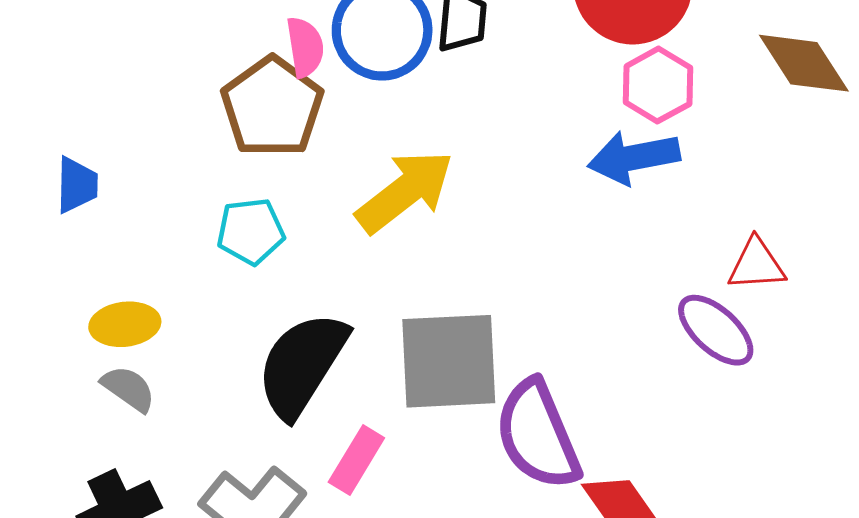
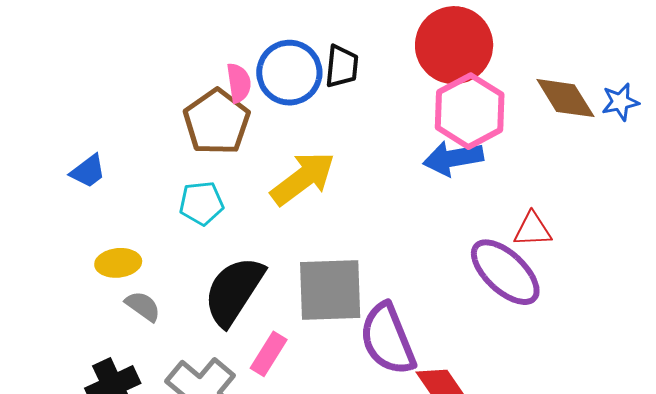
pink hexagon: (658, 85) -> (470, 111), size x1.5
blue trapezoid: (77, 185) -> (88, 171), turned 51
purple ellipse: (716, 330) -> (505, 272), size x1.4
gray semicircle: (128, 389) -> (143, 306), moved

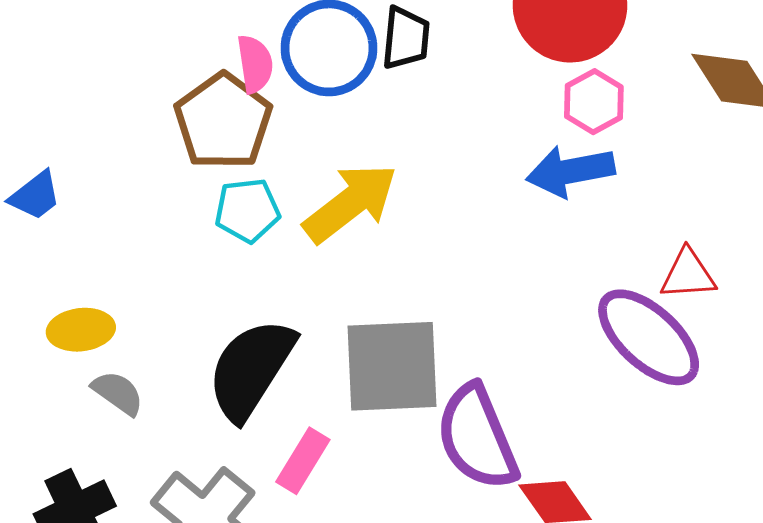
pink hexagon: (470, 111) -> (594, 102), size x0.6
cyan pentagon: (201, 203) -> (247, 210), moved

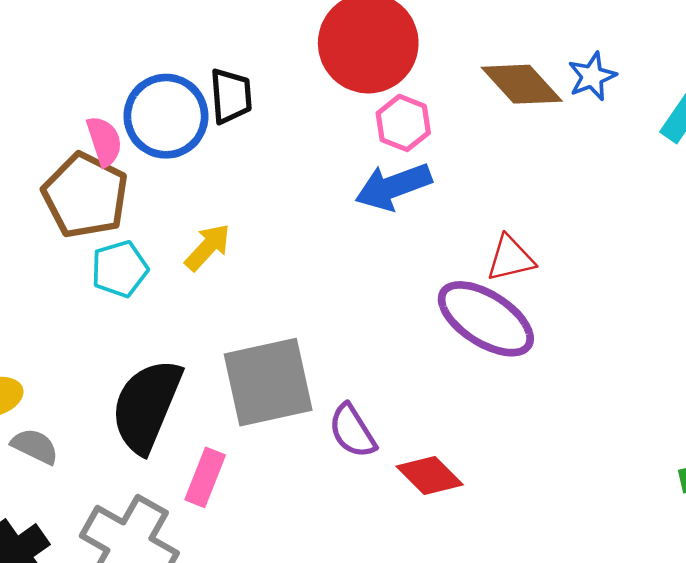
yellow arrow: (350, 203) -> (208, 247), size x0.6
purple semicircle: (477, 437) -> (352, 431), size x0.6

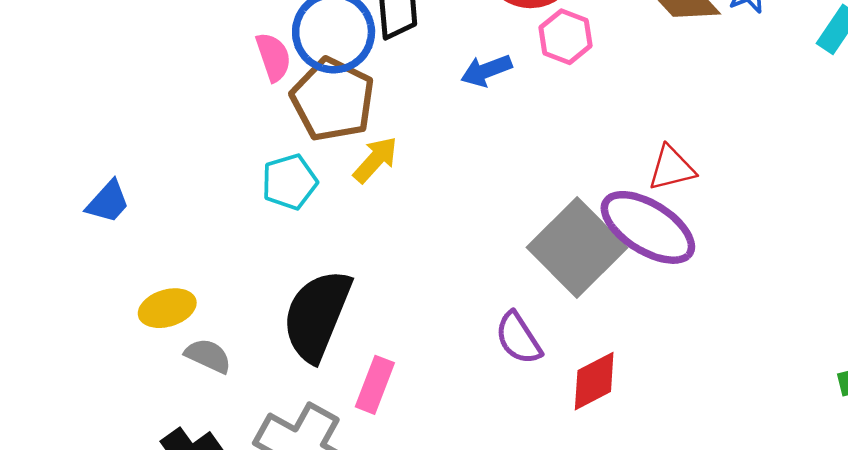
blue arrow: (393, 187) -> (486, 71), moved, size x0.7
brown pentagon: (85, 195) -> (333, 100), moved
gray square: (268, 382) -> (577, 247), moved, turned -32
red diamond: (430, 475) -> (594, 381), turned -72

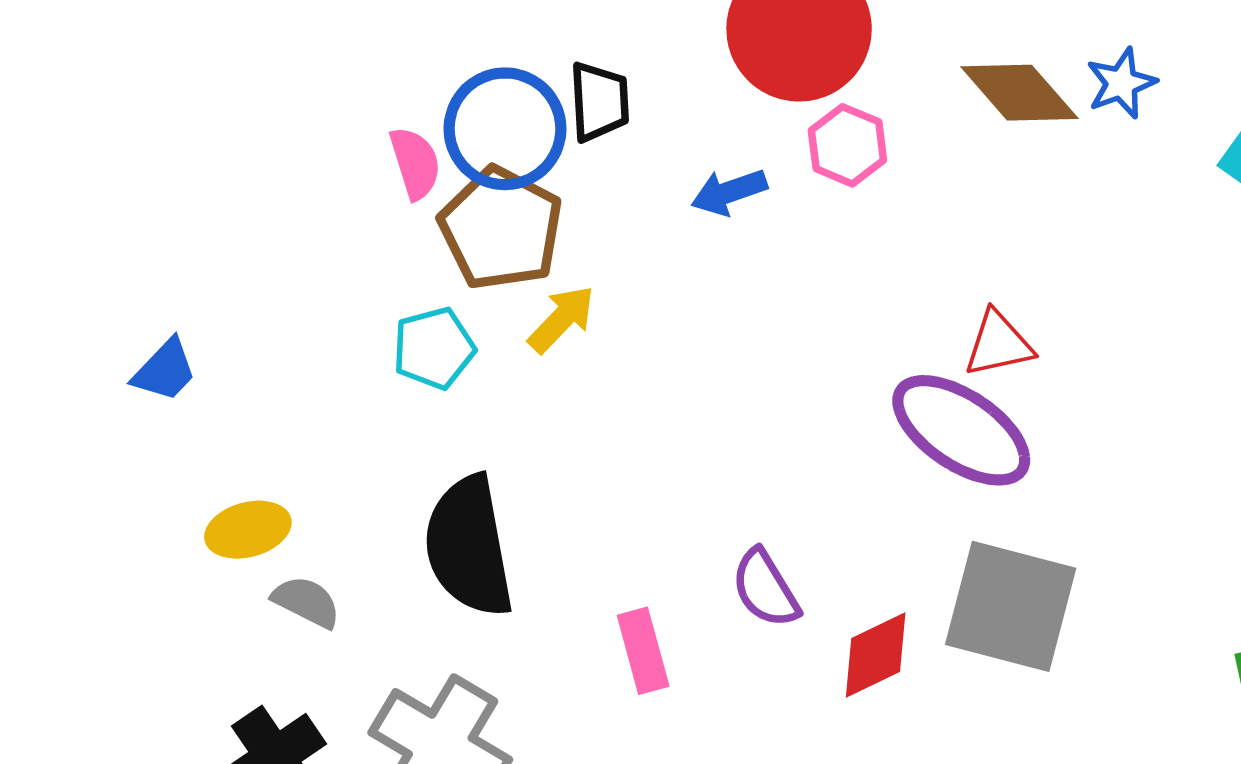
gray square: (577, 247) -> (1011, 606), moved, turned -32
black semicircle: (317, 315) -> (469, 546), turned -34
pink rectangle: (375, 385) -> (643, 651), moved, turned -38

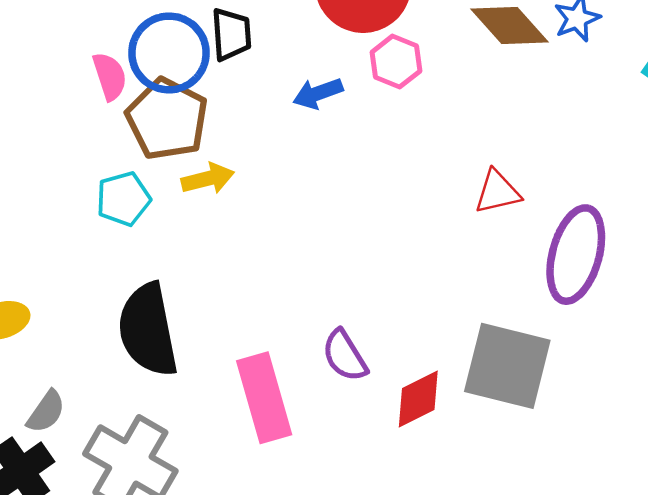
yellow arrow: (562, 319) -> (208, 179), turned 33
purple ellipse: (961, 430) -> (576, 255), moved, turned 72
gray semicircle: (306, 602) -> (46, 412), moved, turned 99
pink rectangle: (643, 651) -> (264, 398), size x1.6

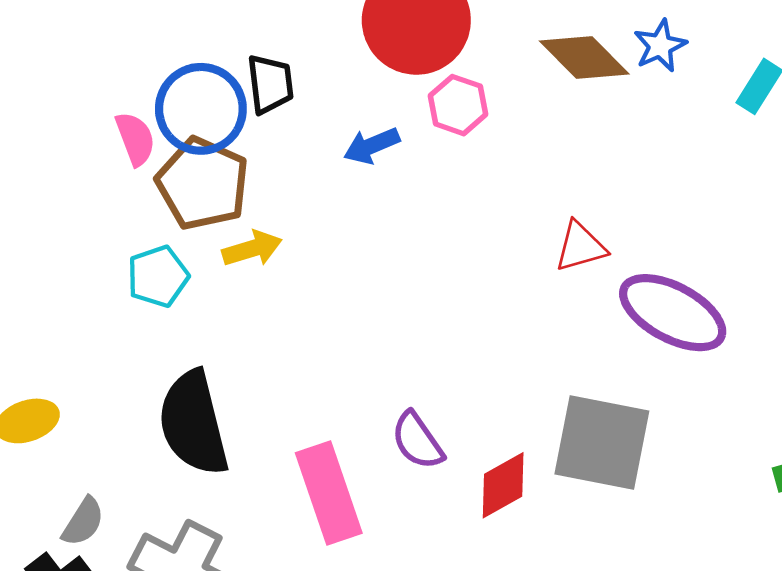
purple ellipse: (576, 255) -> (673, 313), turned -74

